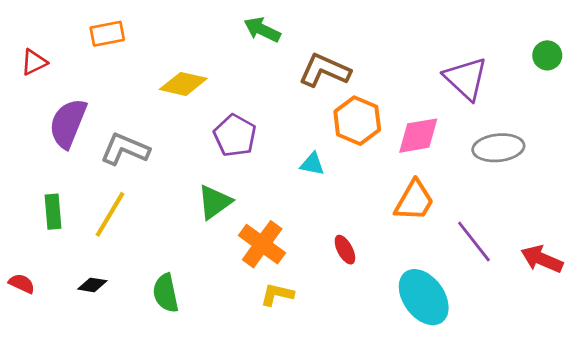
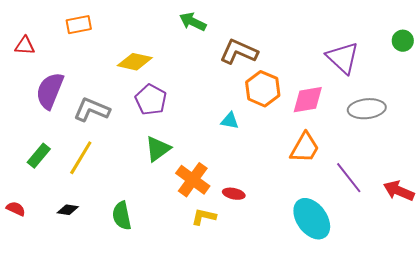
red triangle: (34, 62) -> (25, 46), turned 30
purple pentagon: (235, 136) -> (151, 100), moved
green rectangle: (53, 212) -> (39, 156), turned 45
red ellipse: (345, 250) -> (234, 194), moved, turned -50

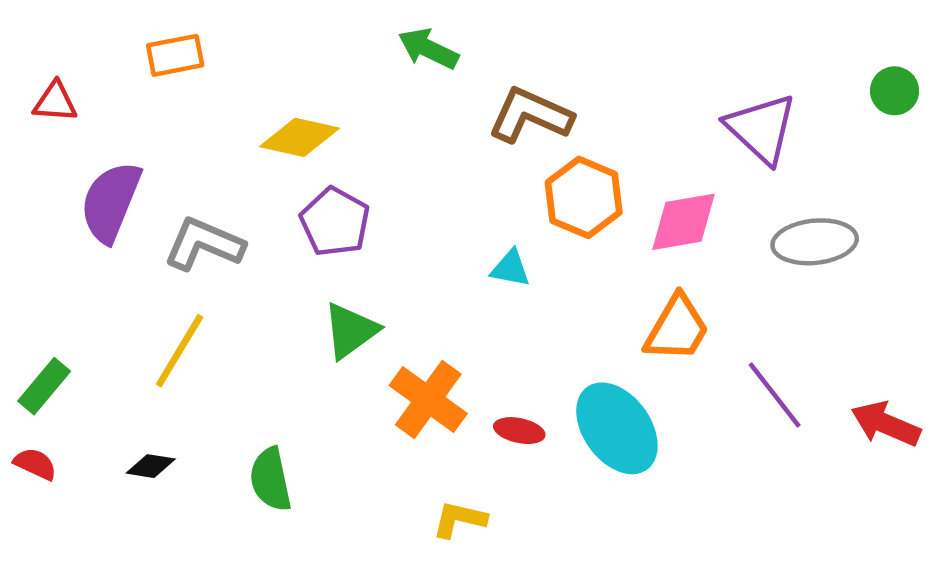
green rectangle: (39, 156) -> (44, 386), moved
yellow L-shape: (204, 217) -> (459, 519), moved
cyan ellipse: (312, 219) -> (617, 428), moved

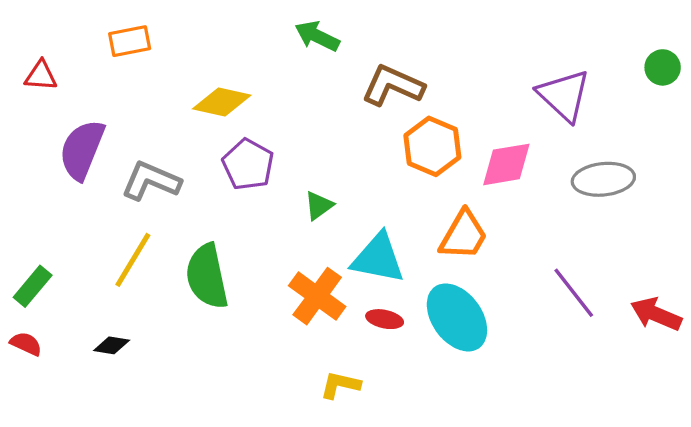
cyan triangle: (510, 268) -> (378, 258), moved, size x1.8
orange trapezoid: (677, 328) -> (464, 235), moved
green triangle: (351, 331) -> (319, 206), moved, size x0.7
green semicircle: (271, 479) -> (207, 276), moved, size x1.4

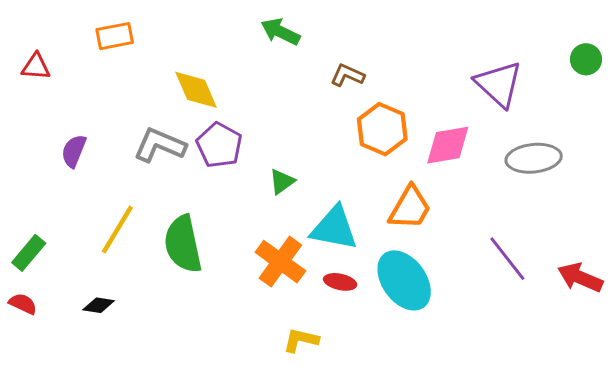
brown L-shape: (393, 86) -> (347, 75), size x0.6
yellow diamond: (222, 102) -> (196, 90), turned 54
purple semicircle: (82, 150) -> (74, 151), moved, size x0.6
gray L-shape: (151, 181) -> (160, 145), moved

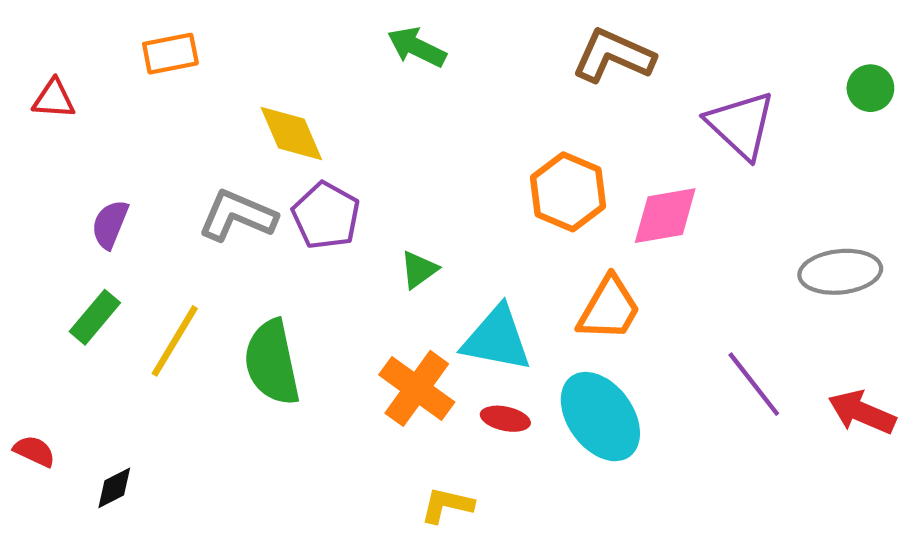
brown L-shape: (347, 75) -> (613, 56), moved, size x1.6
gray ellipse: (534, 158) -> (840, 272), moved
green rectangle: (29, 253) -> (95, 317), moved
black diamond: (99, 305) -> (114, 488), moved, turned -36

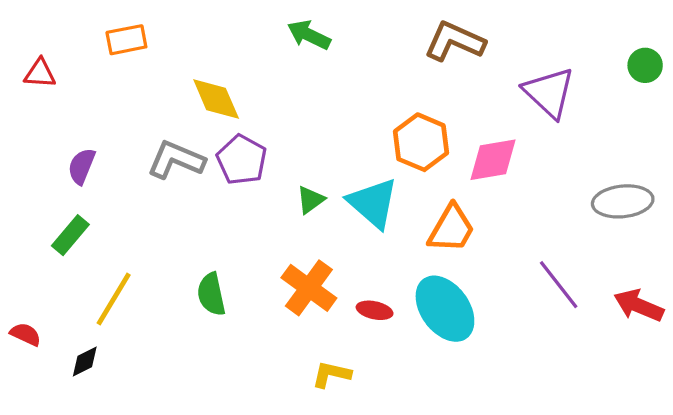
cyan triangle: (497, 339) -> (373, 203), moved, turned 30
yellow line: (175, 341) -> (114, 299), moved
green semicircle: (272, 363) -> (211, 294), moved, size x0.7

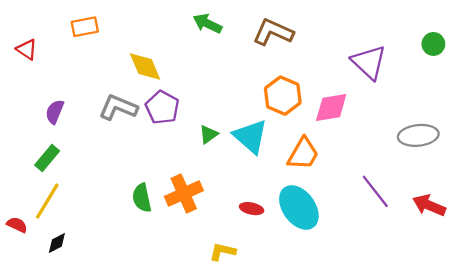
brown L-shape: (455, 41) -> (273, 32), moved
red triangle: (40, 73) -> (27, 49), turned 30
orange cross: (309, 288) -> (184, 194), moved, turned 30
yellow line: (114, 299) -> (47, 201), moved

